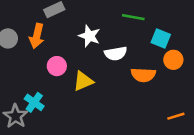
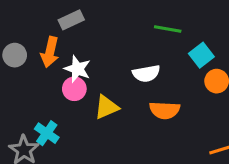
white star: (89, 36) -> (77, 69), moved
cyan square: (161, 38) -> (201, 55), turned 30
orange semicircle: (143, 75) -> (165, 110), moved

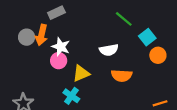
green line: (168, 29) -> (124, 19), turned 30
gray circle: (15, 55) -> (27, 37), moved
cyan cross: (47, 133) -> (71, 96), moved

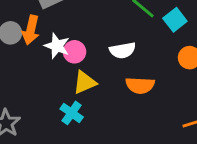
cyan square: (147, 37) -> (175, 20), moved
pink circle: (59, 61) -> (74, 52), moved

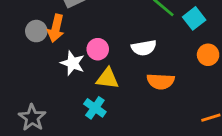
white star: (57, 46) -> (73, 63), moved
yellow triangle: (85, 82) -> (108, 79), turned 30

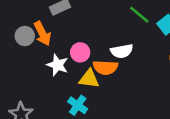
orange arrow: (56, 28) -> (42, 33), turned -40
orange semicircle: (161, 81) -> (105, 67), moved

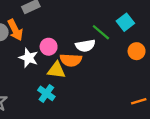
green line: (139, 15) -> (101, 32), moved

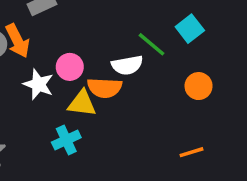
orange circle: (137, 51) -> (199, 86), moved
cyan cross: (46, 93) -> (66, 140), turned 30
orange line: (139, 101) -> (192, 152), moved

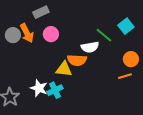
pink circle: (70, 67) -> (51, 34), moved
white star: (38, 84) -> (39, 88), moved
orange line: (192, 152) -> (125, 76), moved

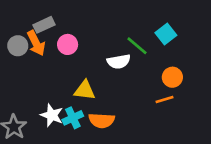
gray rectangle: (41, 12) -> (44, 25), moved
orange semicircle: (77, 60) -> (102, 120), moved

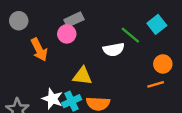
gray rectangle: (44, 25) -> (74, 20), moved
orange arrow: (36, 43) -> (39, 50), moved
gray circle: (18, 46) -> (19, 21), moved

